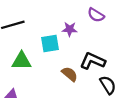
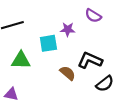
black semicircle: (108, 85) -> (105, 84), turned 84

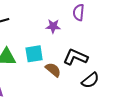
purple semicircle: (93, 16) -> (79, 12), turned 63
cyan square: (48, 43) -> (34, 54), moved

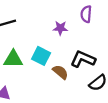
cyan square: (34, 54) -> (41, 56), turned 36

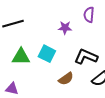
brown semicircle: (60, 72) -> (66, 79), moved, turned 105

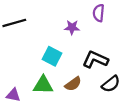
green triangle: (21, 57) -> (43, 85), moved

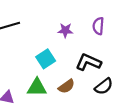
purple semicircle: (99, 13) -> (98, 26), moved
cyan square: (52, 56) -> (46, 59), turned 30

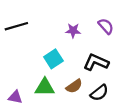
purple semicircle: (98, 26) -> (106, 26), turned 133
black semicircle: (104, 86) -> (99, 93), moved

